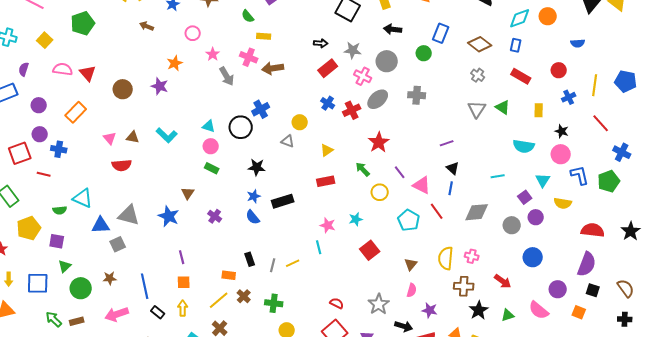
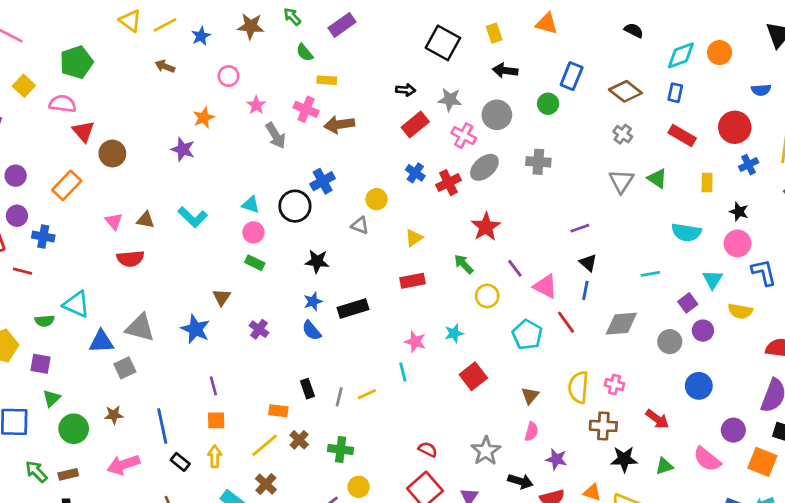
pink semicircle: (63, 69) -> (63, 104), moved
red circle: (559, 70) -> (735, 127), size x1.5
brown circle: (123, 89) -> (112, 154), moved
black star: (479, 310) -> (624, 459), turned 30
orange square: (579, 312) -> (762, 462), size x1.5

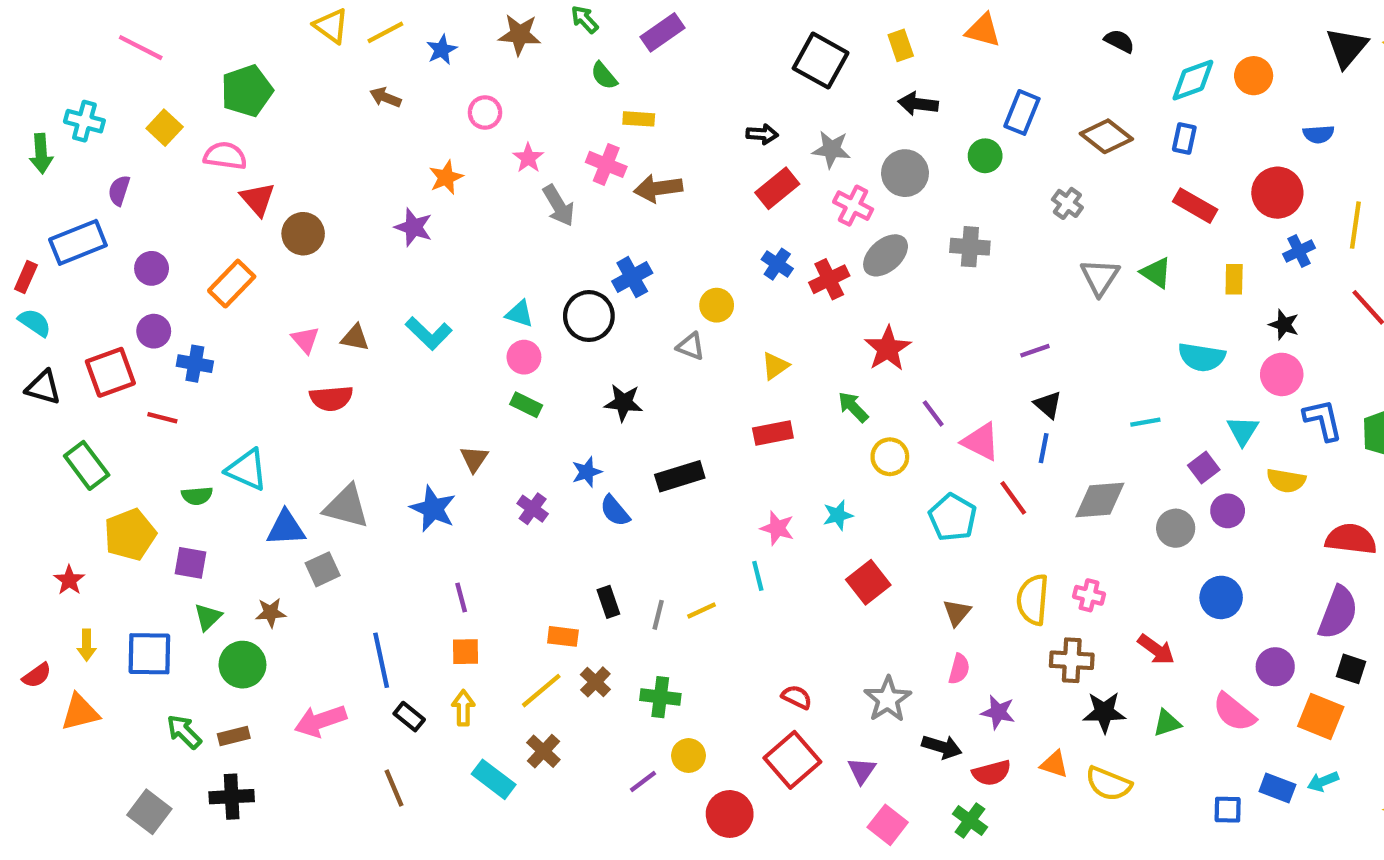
gray cross: (623, 134) -> (1067, 203), moved
blue star: (313, 301) -> (587, 472), moved
brown star: (114, 415) -> (271, 613), moved

